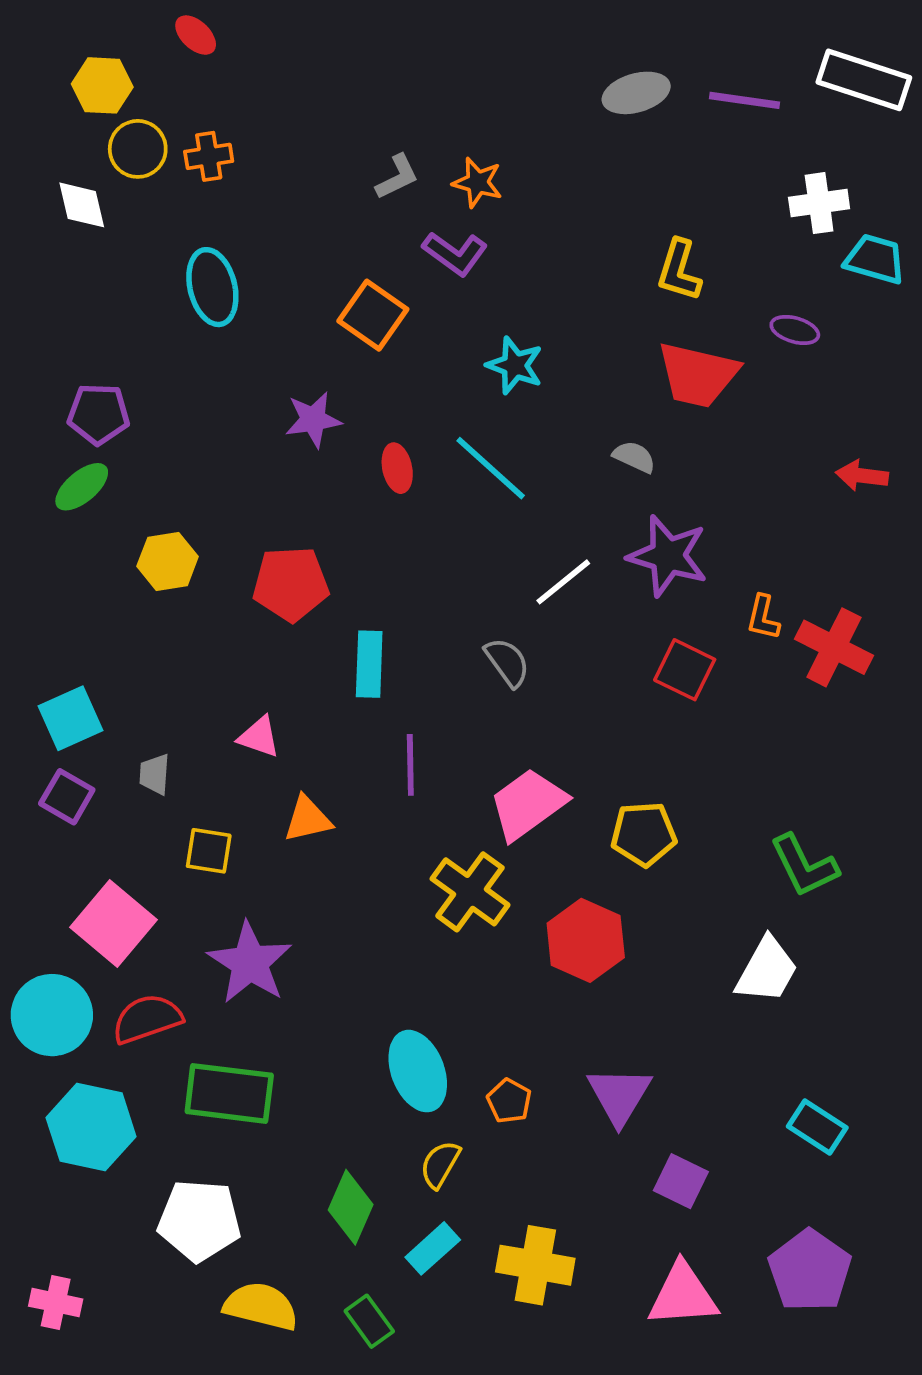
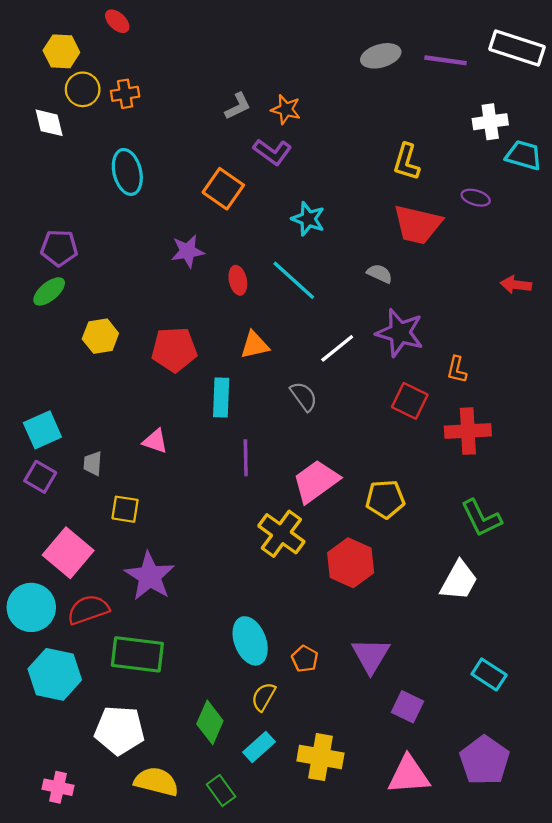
red cross: (834, 647) -> (468, 431), moved, turned -30
orange triangle: (308, 819) -> (255, 345), moved
pink cross: (56, 1303) -> (58, 787), moved

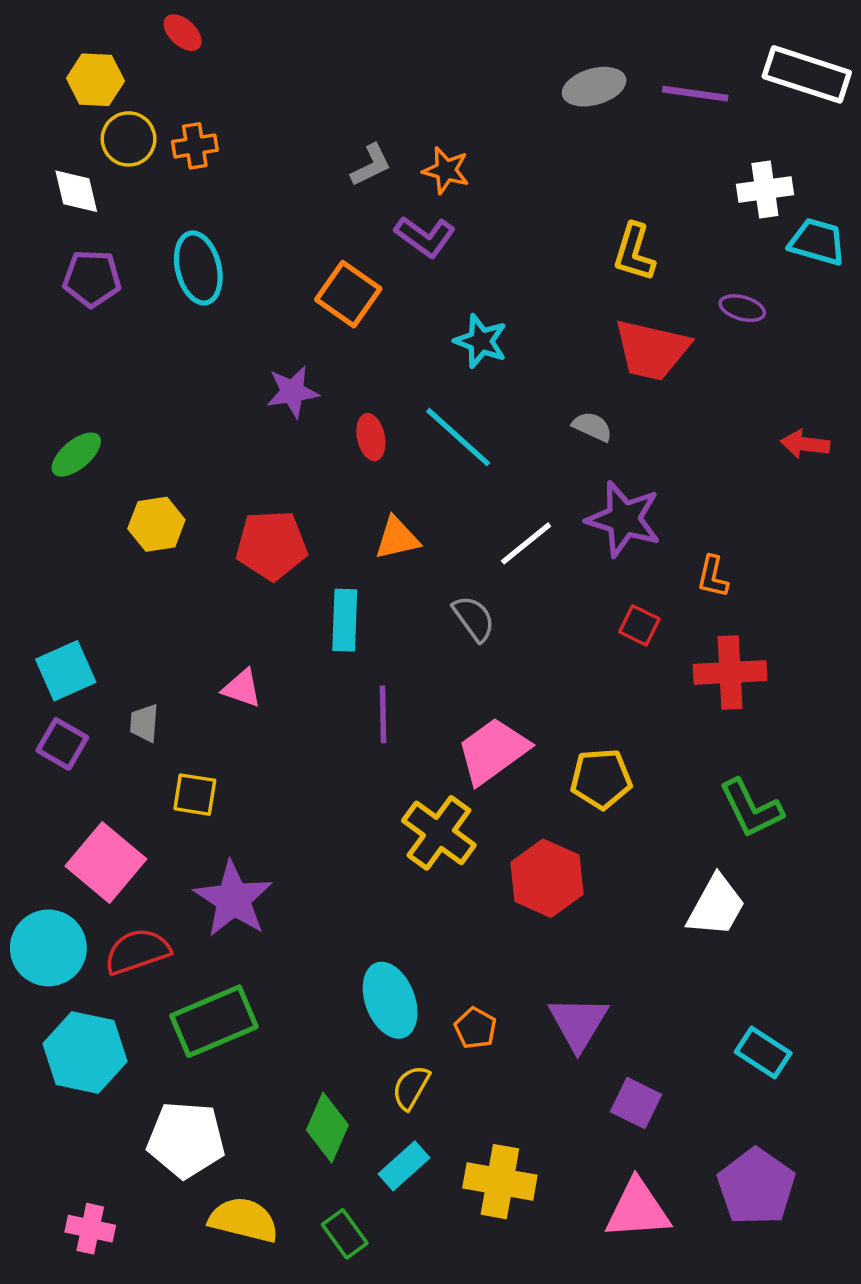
purple pentagon: (59, 248) -> (92, 278), moved
red square: (410, 401) -> (639, 625), size x0.7
green rectangle: (137, 654) -> (214, 1021), turned -30

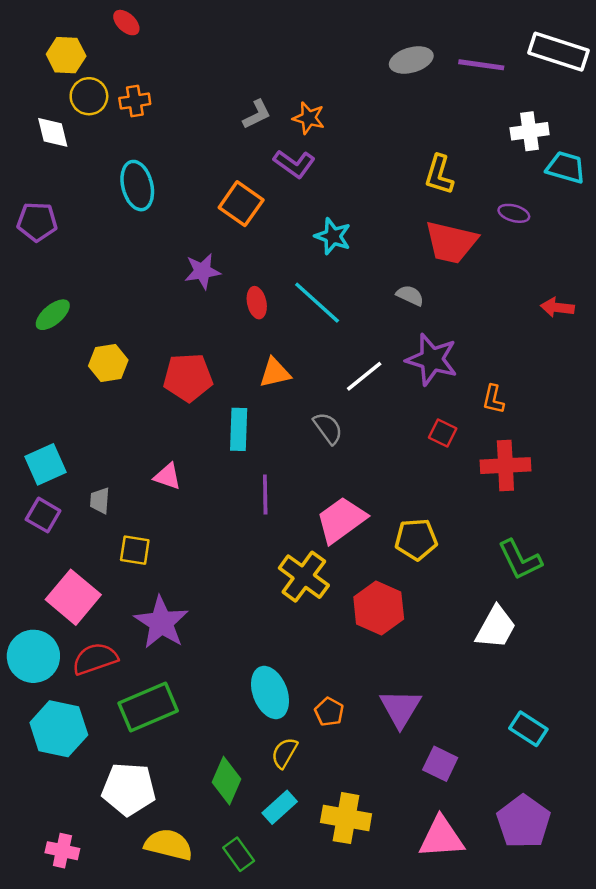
purple pentagon: (92, 278) -> (37, 222), moved

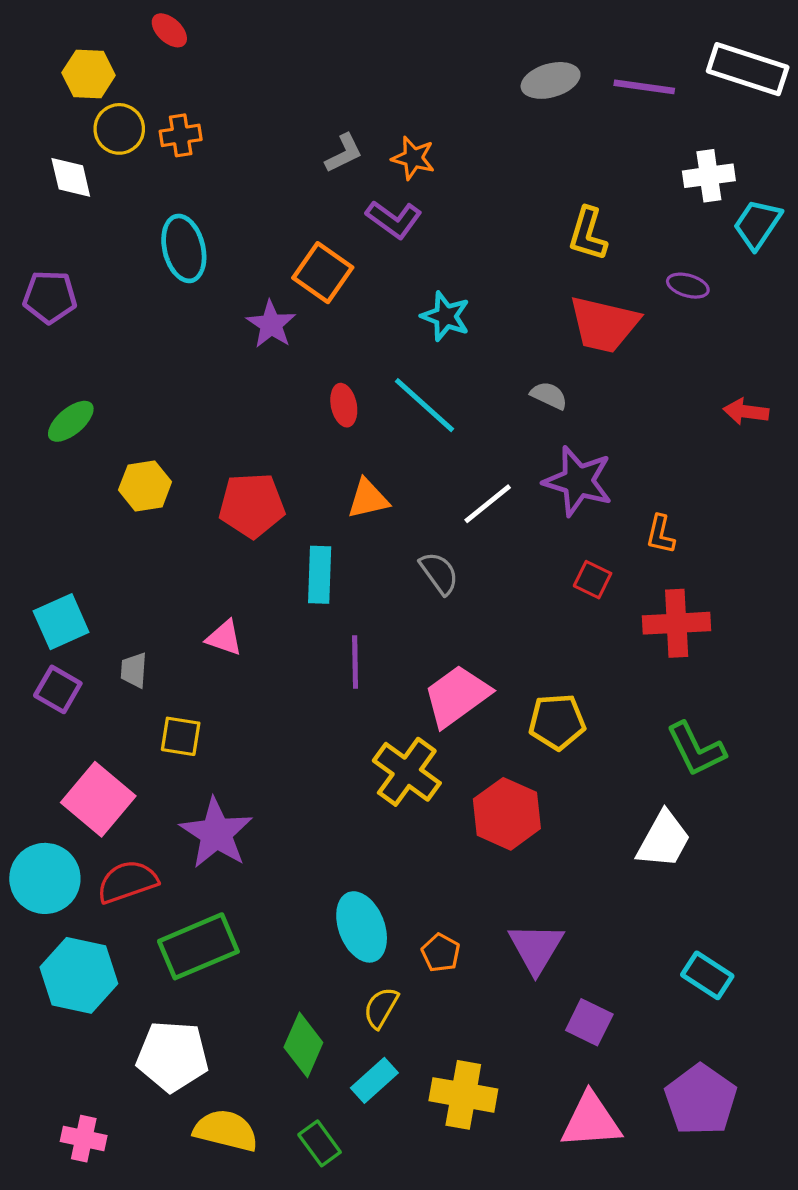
cyan trapezoid: (566, 167) -> (757, 224), turned -72
purple star: (202, 271) -> (271, 324), moved, turned -30

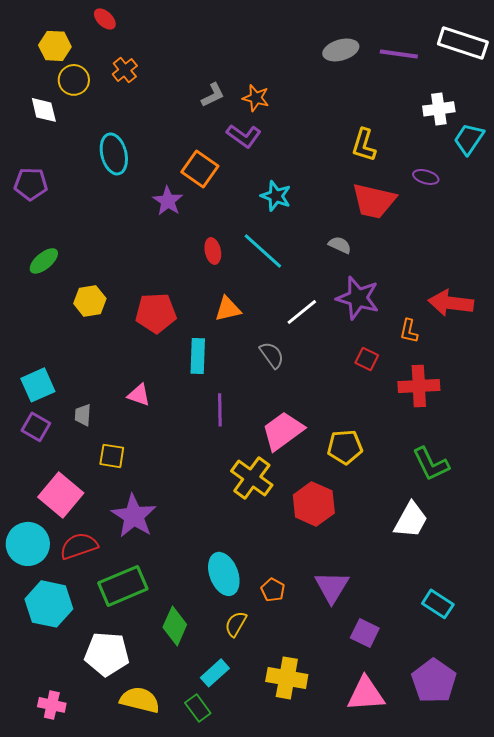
orange cross: (181, 135) -> (125, 70), moved, turned -30
red arrow: (746, 412) -> (451, 303), moved, size x1.6
green diamond: (303, 1045) -> (175, 626), moved
cyan rectangle: (374, 1080) -> (215, 673), moved

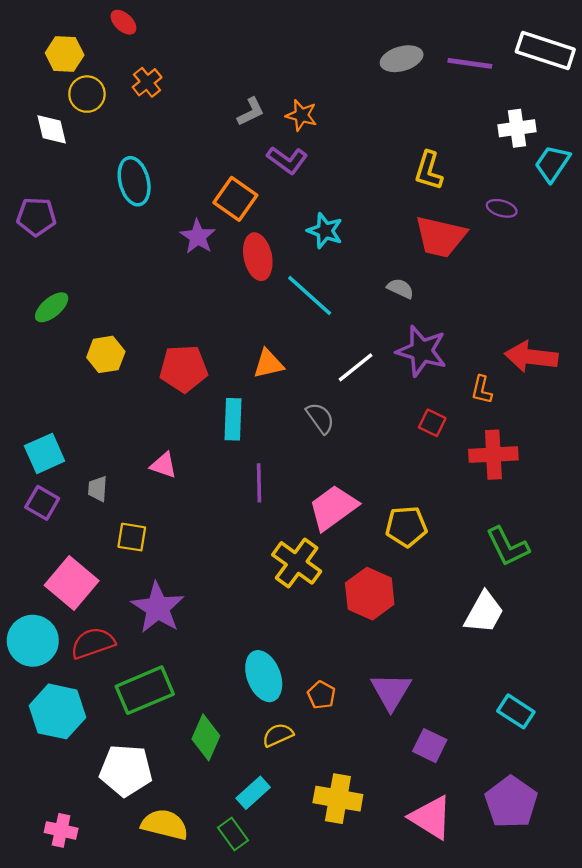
red ellipse: (213, 251) -> (258, 257), moved, size x1.5
yellow semicircle: (236, 624) -> (278, 735), turned 36
pink triangle: (366, 694) -> (431, 817), turned 36

